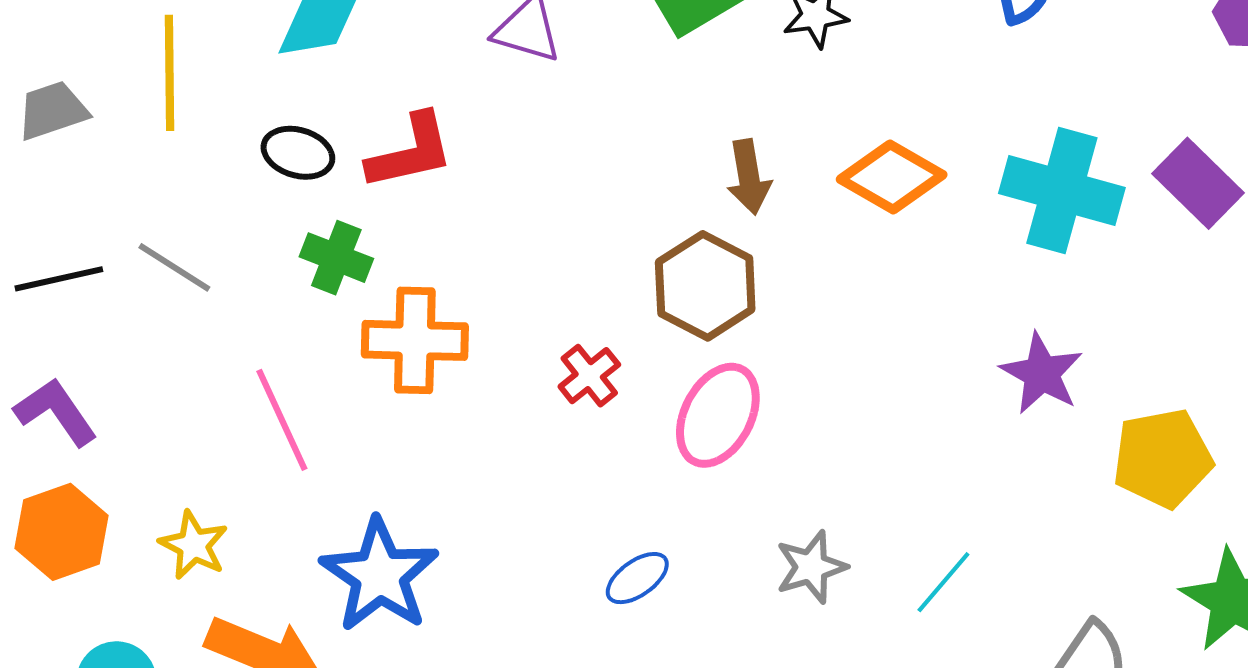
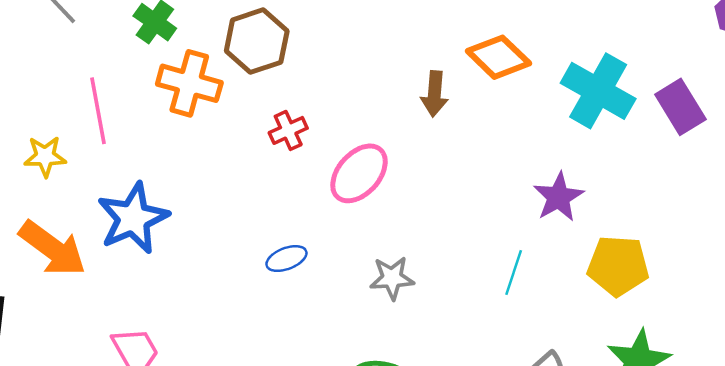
brown arrow: (749, 177) -> (434, 94), moved
brown hexagon: (705, 286) -> (257, 41), moved
yellow star: (194, 545) -> (45, 156), moved, turned 30
cyan line: (943, 582) -> (514, 273), moved, turned -36

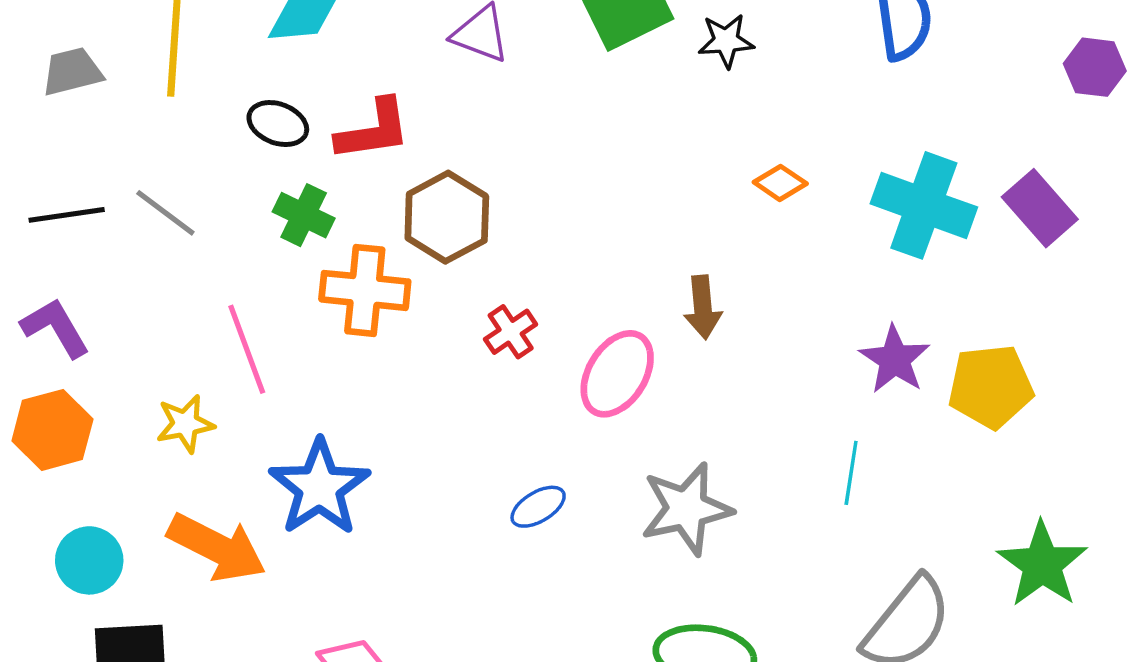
orange diamond: (498, 57) -> (780, 183), size x0.6
brown arrow: (434, 94) -> (703, 307), moved
yellow pentagon: (618, 266) -> (991, 386), moved
gray star: (392, 278) -> (686, 509), size x1.5

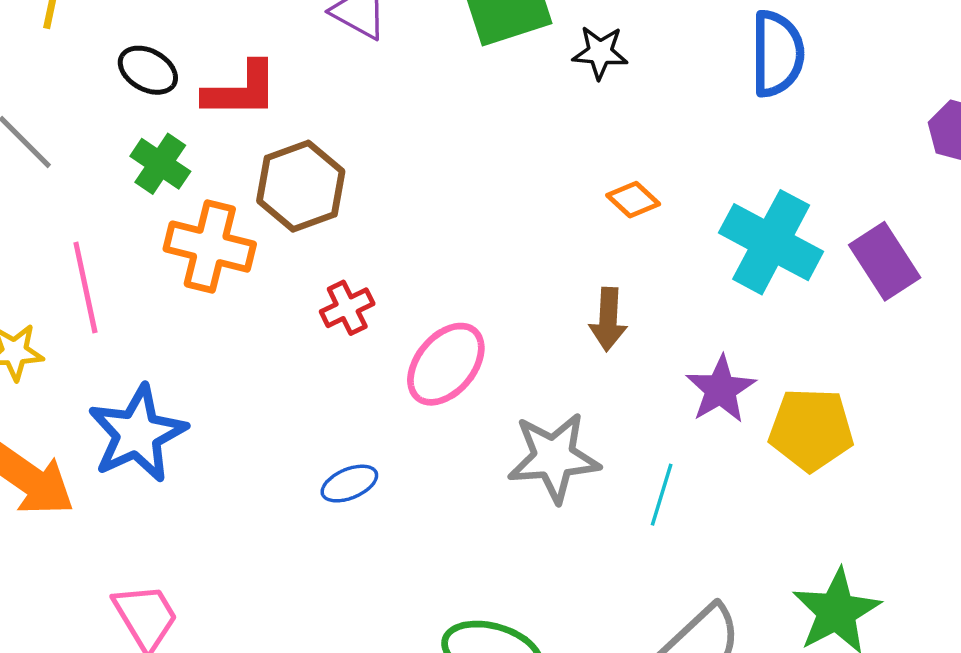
brown arrow: (703, 307) -> (608, 319), moved
gray star: (686, 509) -> (554, 457), moved

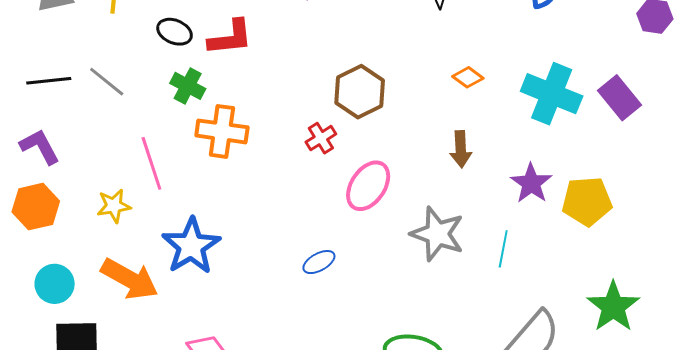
brown hexagon: (301, 186) -> (360, 92), moved
red cross: (347, 308) -> (321, 138), moved
gray star: (554, 457) -> (437, 234), turned 30

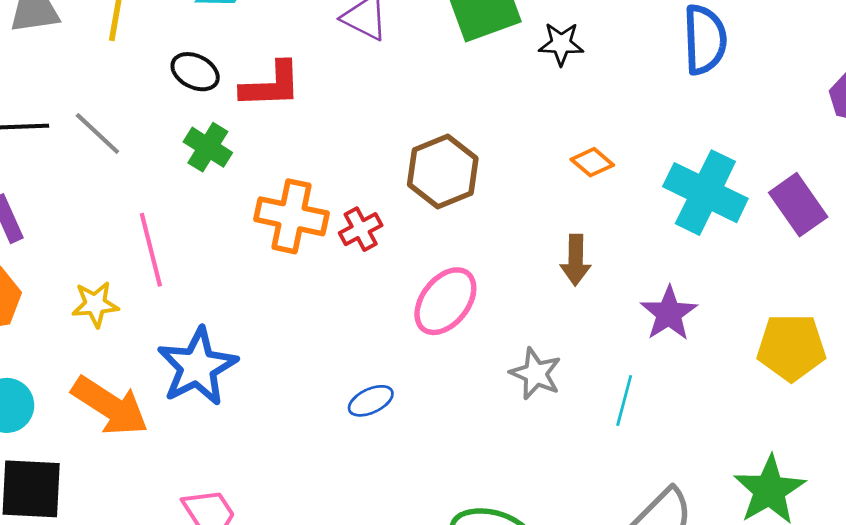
orange cross: (222, 131) -> (291, 216), moved
red cross: (321, 138) -> (361, 229), moved
yellow pentagon: (587, 201) -> (791, 347), moved
gray star: (437, 234) -> (536, 374), size x0.7

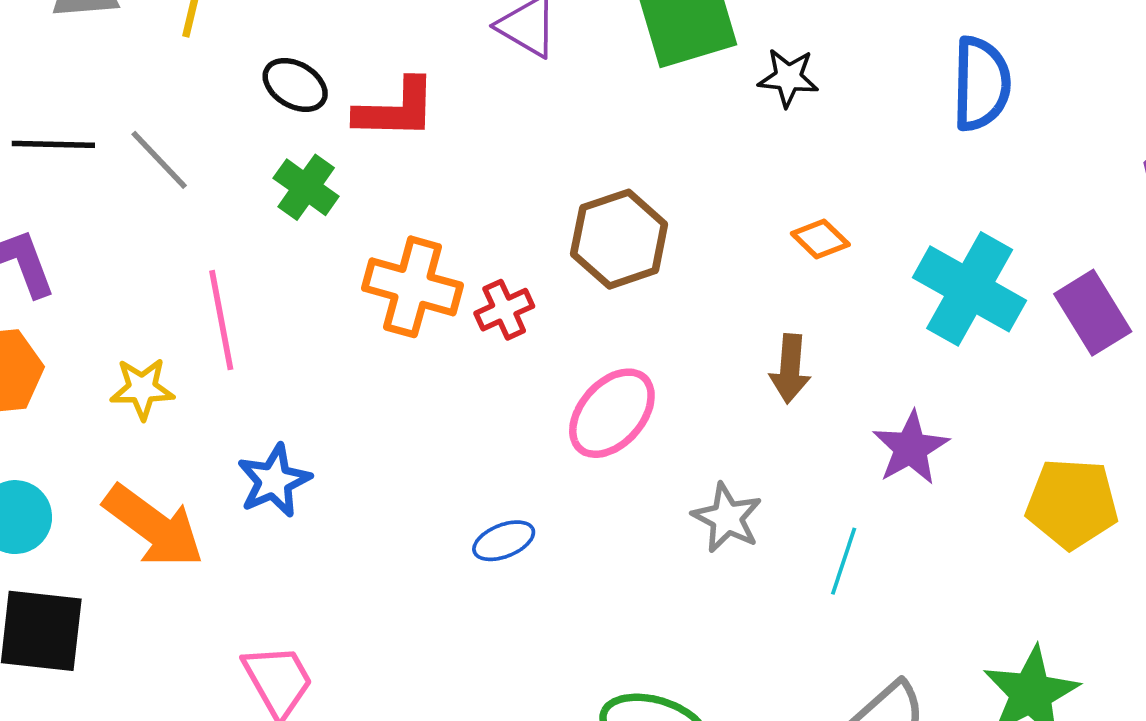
blue star: (197, 367) -> (274, 481), size x0.7

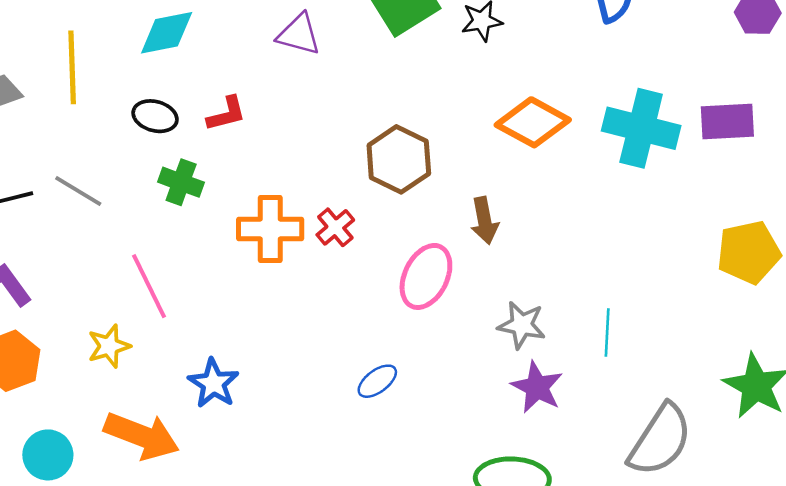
red L-shape: (396, 109) -> (227, 114), size x0.7
orange diamond: (820, 239) -> (533, 122), size x1.8
purple rectangle: (1093, 313) -> (727, 122), turned -46
brown arrow: (790, 369) -> (485, 221), moved
purple star: (911, 448) -> (537, 387), moved

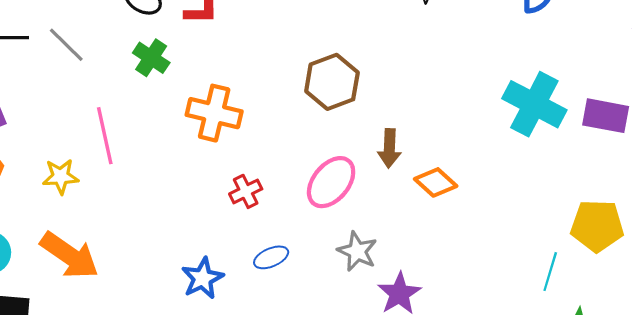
orange diamond: (533, 122) -> (436, 182), moved, size x0.7
red cross: (335, 227) -> (246, 191), moved
gray star: (522, 325) -> (357, 251), moved
cyan line: (607, 332) -> (550, 272), moved
blue star: (213, 383) -> (202, 278), moved

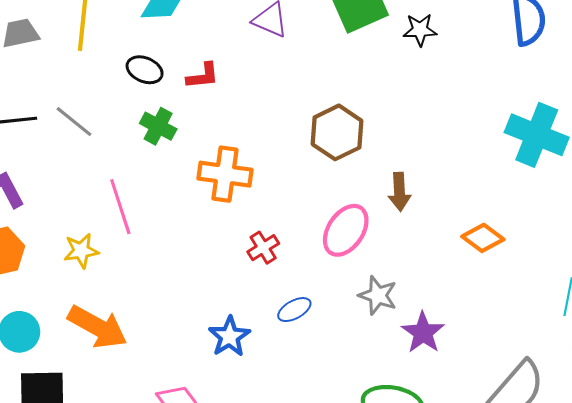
orange diamond: (436, 182) -> (483, 238), moved

